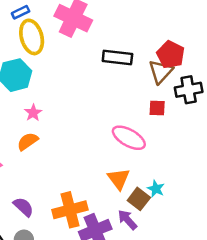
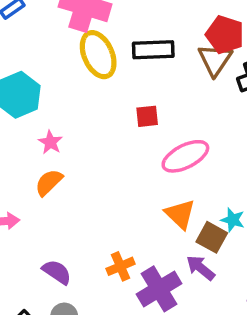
yellow ellipse: (32, 37) -> (98, 55), moved
red square: (157, 108) -> (147, 116), moved
pink ellipse: (129, 138) -> (185, 156), turned -48
orange cross: (70, 210) -> (121, 266), size x0.6

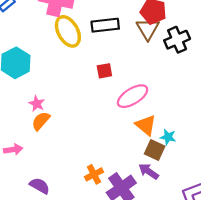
pink star: (50, 142) -> (37, 104), moved
orange triangle: (180, 214) -> (146, 125), moved
purple semicircle: (57, 272) -> (40, 186), moved

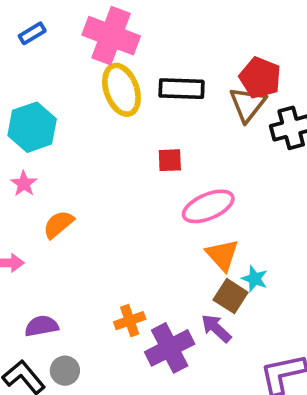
pink star: (37, 104) -> (24, 184), moved
purple semicircle: (40, 186) -> (42, 326), turned -48

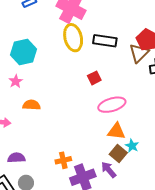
red square: (170, 160) -> (94, 78), turned -32
orange semicircle: (58, 224) -> (31, 105), turned 36
orange triangle: (222, 255) -> (116, 131), turned -48

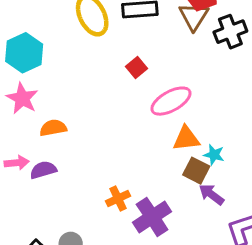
pink star: (16, 81) -> (22, 98), size x1.5
purple semicircle: (16, 158) -> (43, 170), moved
purple arrow: (109, 170) -> (211, 194), moved

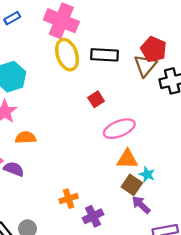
purple semicircle: (43, 170) -> (14, 169), turned 30
purple cross: (152, 217) -> (93, 216), size x0.7

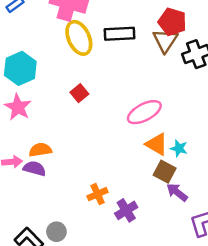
red square: (96, 99) -> (79, 93), moved
orange semicircle: (26, 138) -> (40, 150), moved
orange triangle: (127, 159) -> (157, 144), turned 35
cyan star: (147, 174) -> (179, 148), moved

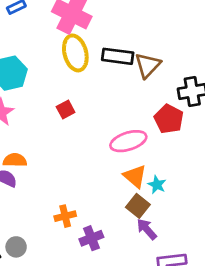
red pentagon: (172, 22) -> (169, 119), moved
brown triangle: (165, 41) -> (148, 65), moved

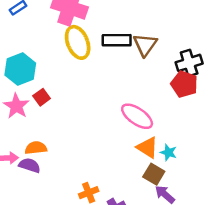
red square: (66, 110) -> (42, 97), moved
red pentagon: (169, 119) -> (184, 84), moved
pink ellipse: (128, 141) -> (137, 116), turned 60

